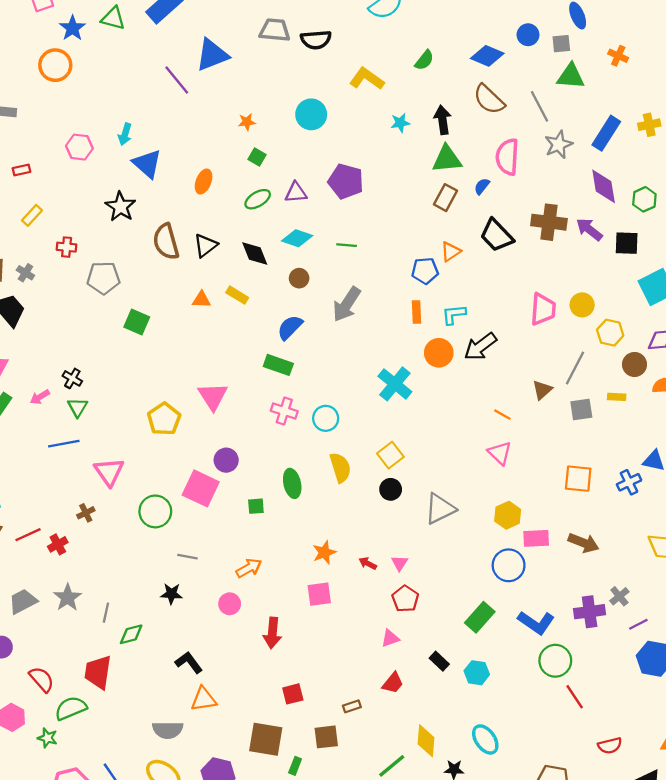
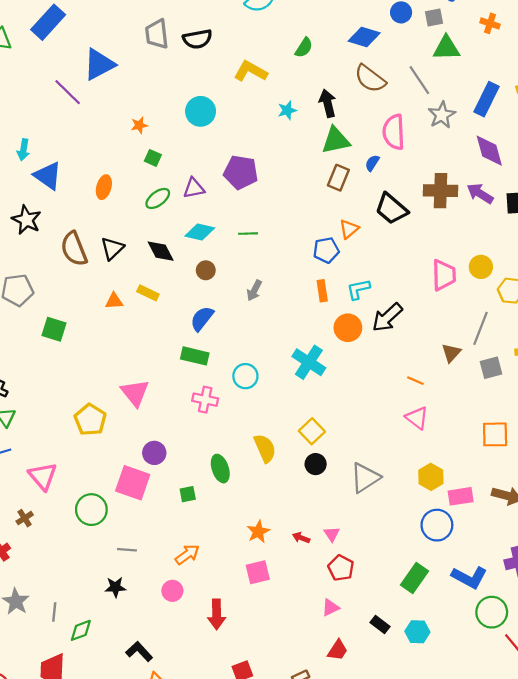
gray trapezoid: (275, 30) -> (157, 34), turned -96
gray arrow: (347, 304) -> (254, 291), size x0.6
cyan circle: (326, 418) -> (245, 376), moved

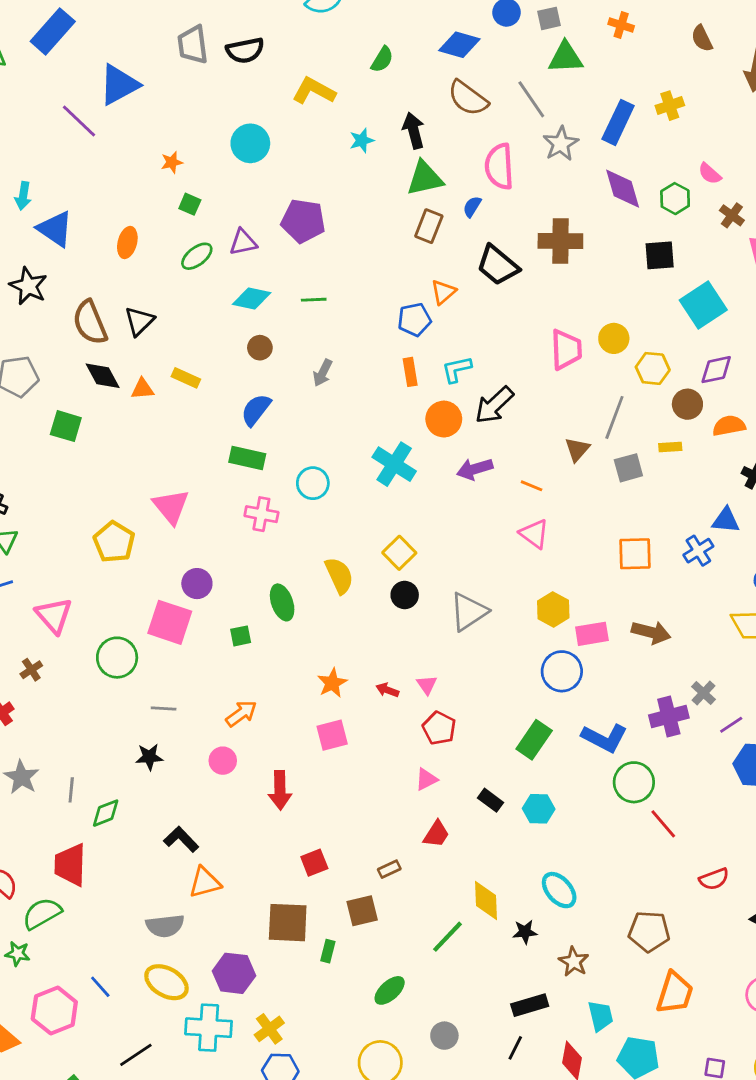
purple arrow: (480, 193) -> (475, 469), moved, turned -48
black diamond: (161, 251) -> (103, 376), moved

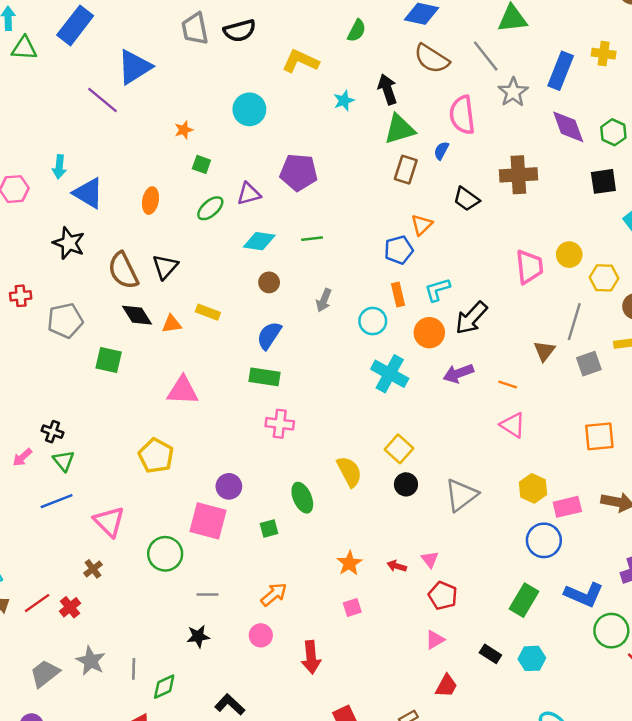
yellow cross: (670, 106) -> (604, 54), turned 30
black trapezoid: (498, 265) -> (466, 199), size x0.7
cyan circle: (313, 483) -> (373, 321), moved
pink triangle: (171, 507) -> (183, 391), moved, turned -44
pink square: (332, 735) -> (352, 608), size x0.7

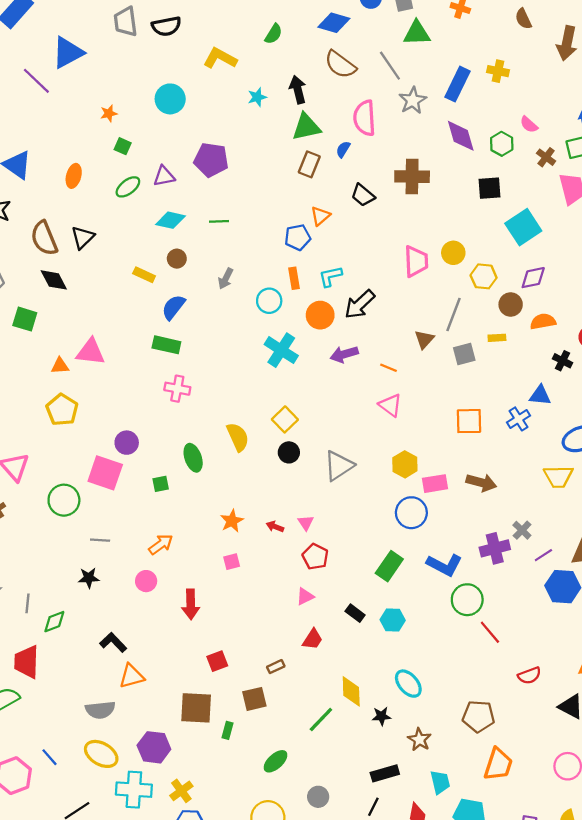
yellow rectangle: (208, 312) -> (144, 275), moved
orange triangle: (172, 324) -> (60, 366), moved

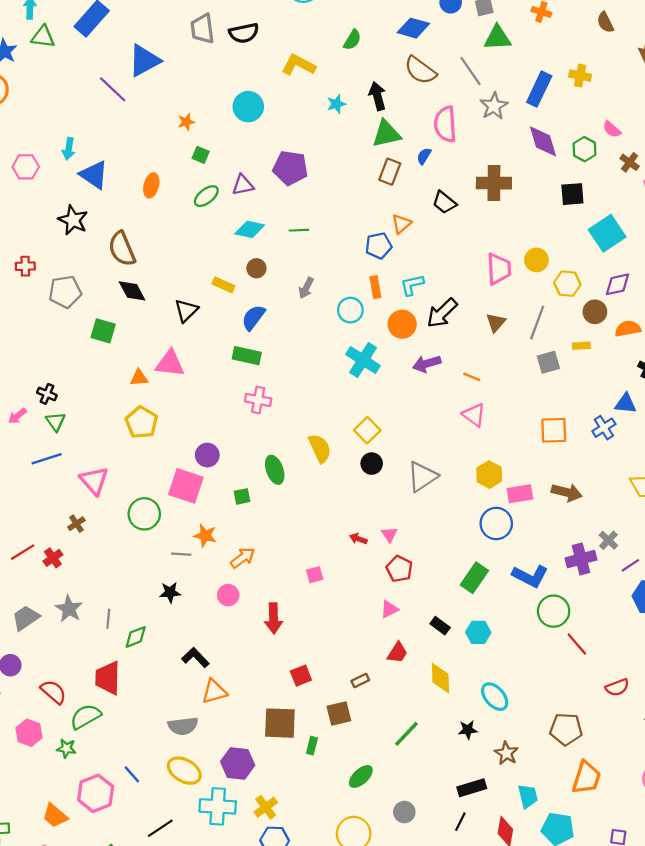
black triangle: (83, 237) -> (186, 311), moved
brown triangle: (424, 339) -> (496, 323), moved
orange star: (232, 521) -> (205, 535), moved, turned -30
yellow diamond: (351, 691) -> (441, 678), moved

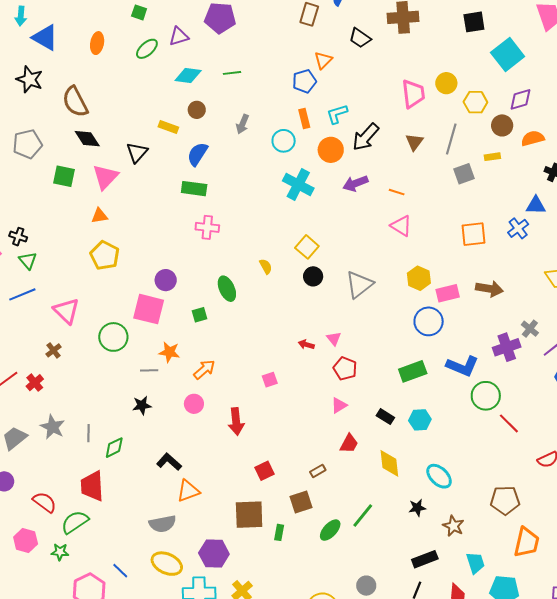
pink triangle: (170, 363) -> (105, 177), moved, turned -48
yellow semicircle: (320, 448) -> (266, 266), size x0.6
green rectangle: (474, 578) -> (413, 371), turned 40
green ellipse: (361, 777) -> (330, 530), moved

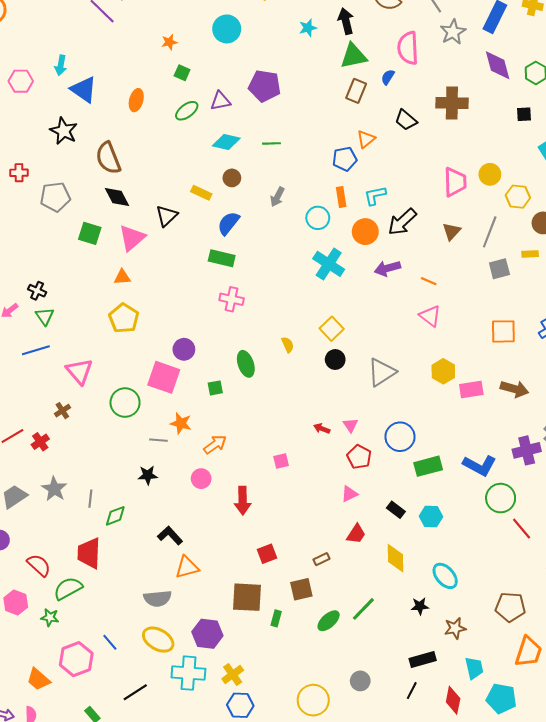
black square: (474, 22) -> (524, 114), size x0.7
blue circle: (429, 321) -> (400, 437), moved
brown star: (453, 526) -> (455, 628), turned 30

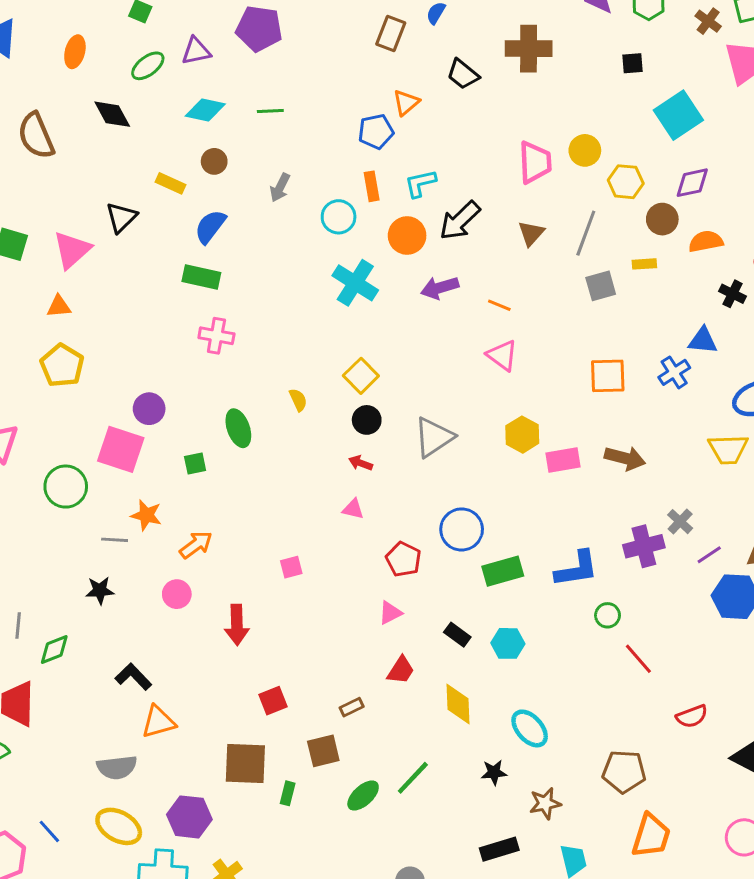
black diamond: (117, 197) -> (112, 114), moved
pink triangle: (350, 425) -> (353, 509), moved, turned -42
red arrow: (322, 429) -> (361, 463), moved
blue L-shape: (480, 465) -> (577, 569), turned -36
green circle: (501, 498) -> (608, 615), size x0.6

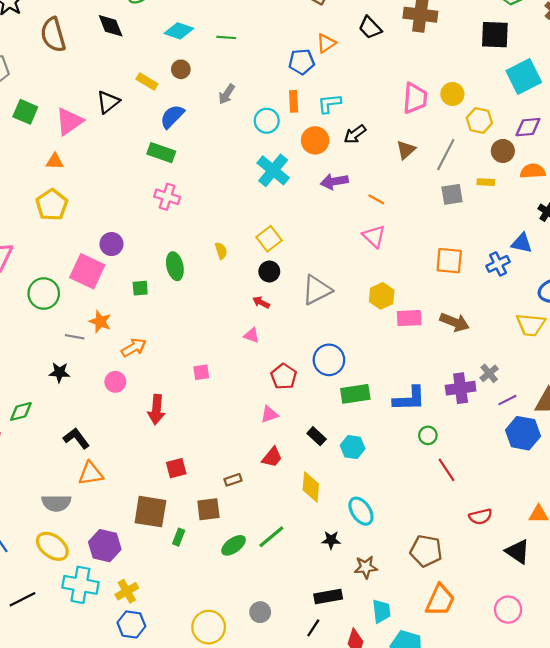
black square: (633, 63) -> (495, 35), size x1.8
black arrow: (460, 221) -> (355, 134), size x0.7

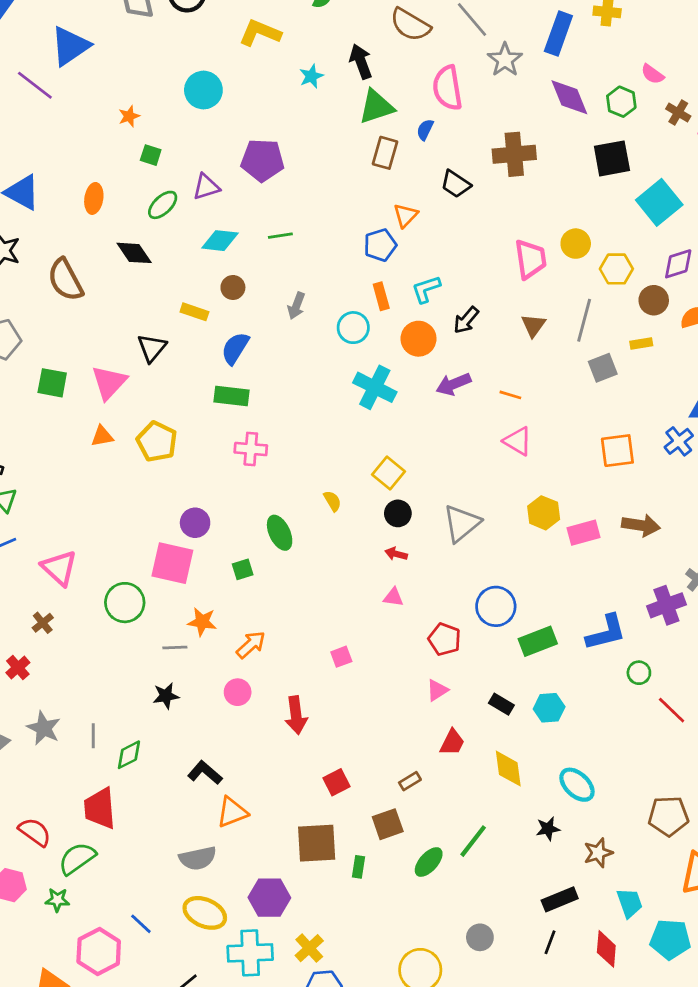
yellow pentagon: (52, 205) -> (157, 442), moved

